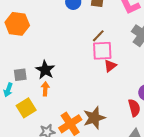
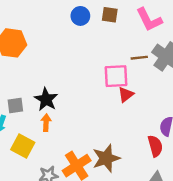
brown line: (98, 36) -> (139, 58), moved, turned 40
yellow square: (26, 108) -> (23, 146), turned -30

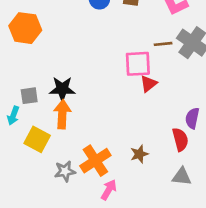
black star: (46, 99) -> (62, 89), turned -30
orange arrow: (46, 123) -> (62, 114), size x1.5
brown star: (106, 158) -> (139, 154), moved, size x0.6

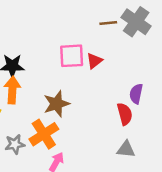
pink square: (138, 64) -> (72, 56), moved
brown star: (139, 154) -> (56, 104), moved, size x1.5

